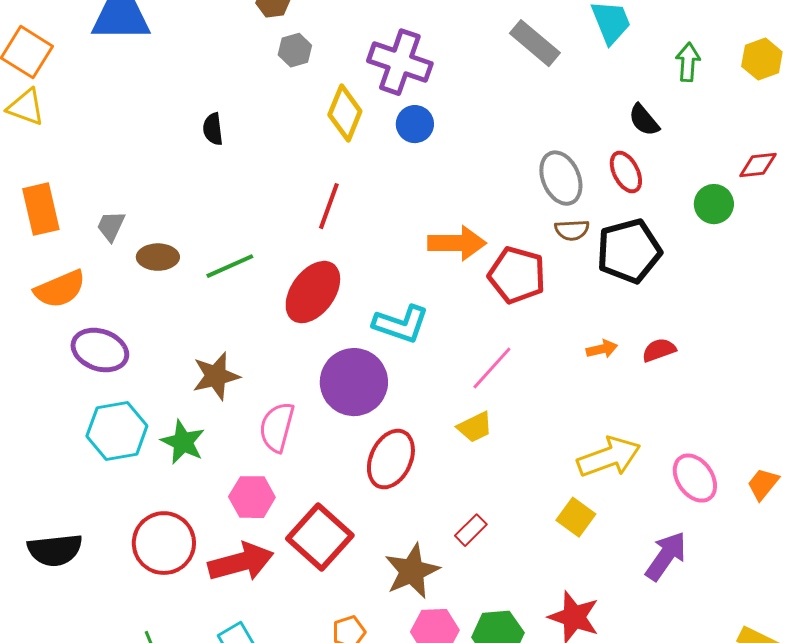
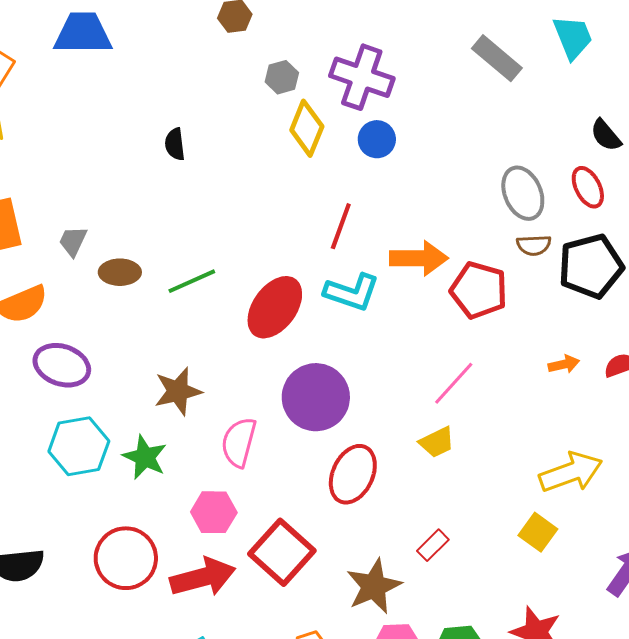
gray hexagon: (295, 50) -> (282, 77), moved
red line: (329, 206) -> (341, 226), moved
cyan L-shape: (401, 324) -> (352, 292), moved

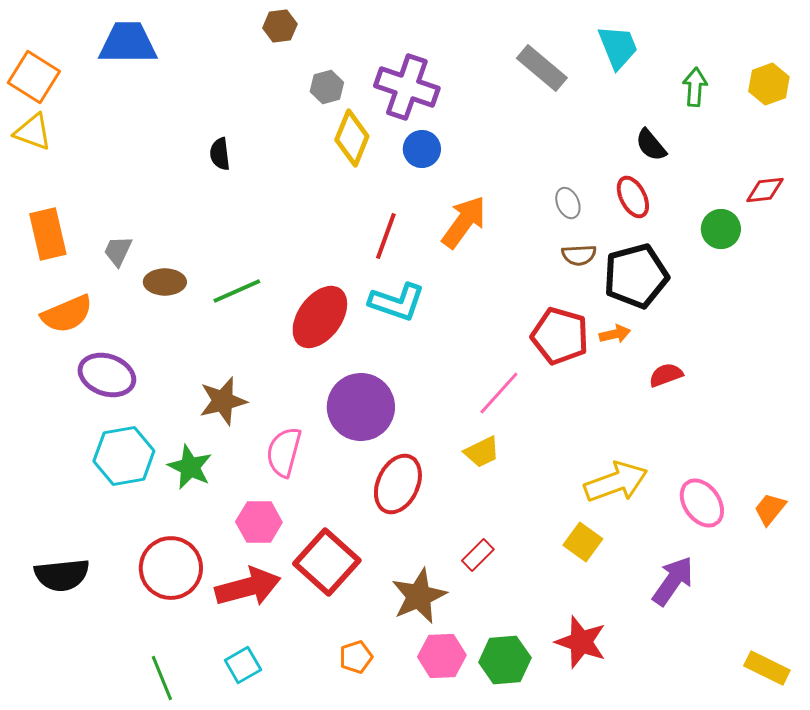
gray ellipse: (523, 193) -> (568, 203), size x0.6
orange arrow: (419, 258) -> (464, 222), moved, turned -54
red pentagon: (479, 290) -> (560, 336), moved
orange arrow: (564, 364) -> (615, 334), moved

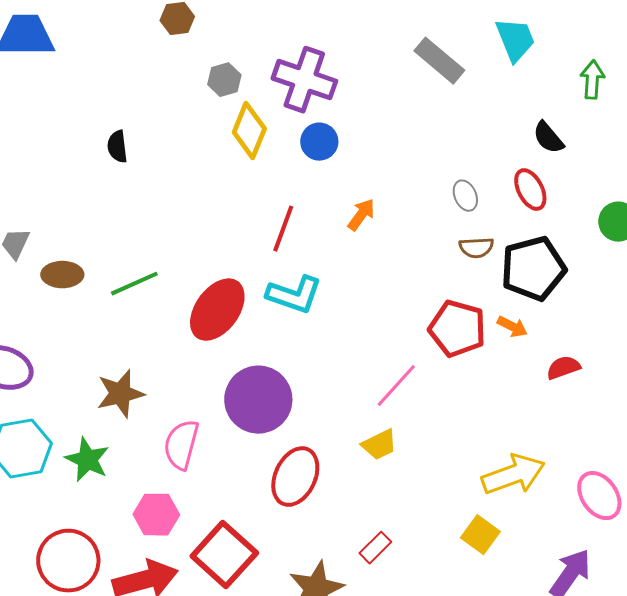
orange arrow: (464, 222) -> (361, 215), size x0.6
orange arrow: (615, 334) -> (512, 327), turned 40

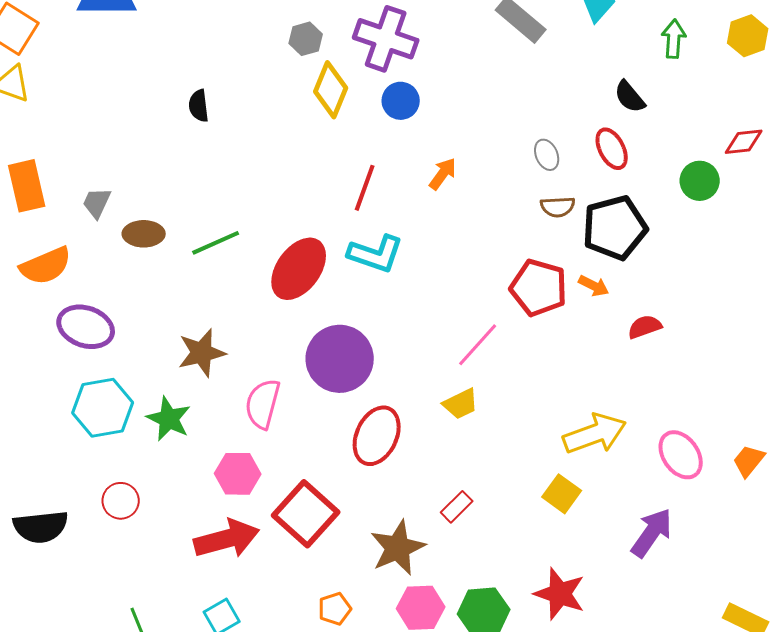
red circle: (68, 561) -> (121, 501), moved, size x0.6

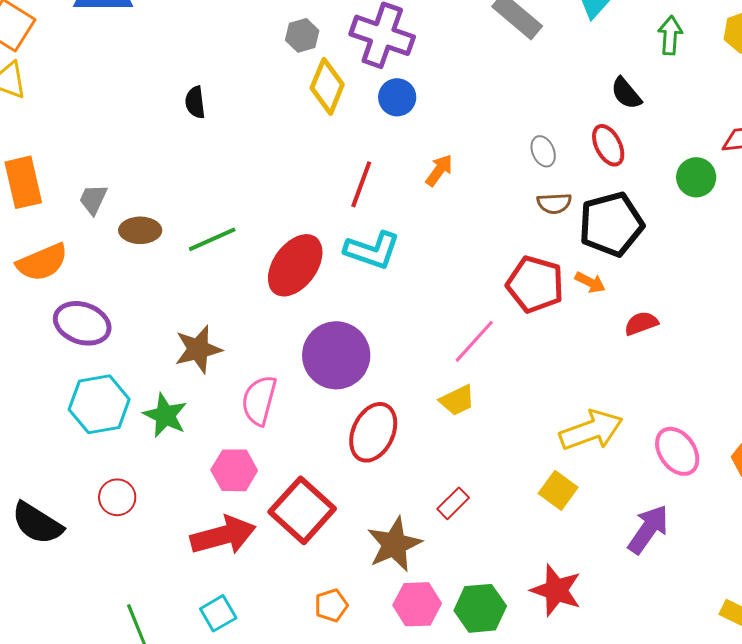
black semicircle: (41, 527) -> (37, 523), turned 38

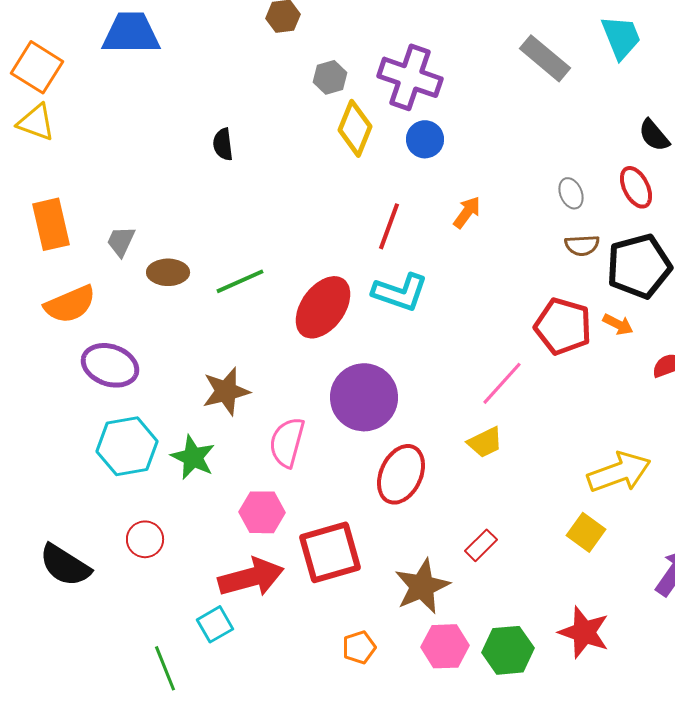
red square: (302, 510) -> (330, 552), turned 32
cyan square: (218, 613) -> (215, 624), moved

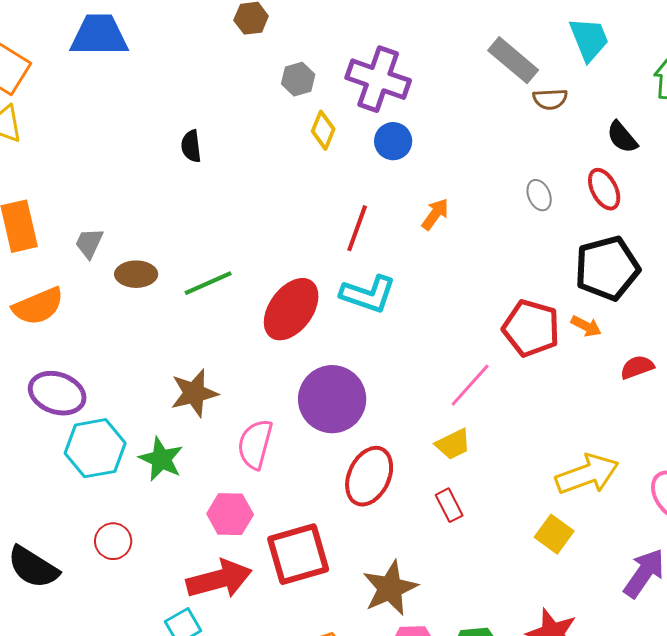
yellow diamond: (355, 128) -> (323, 130), size x0.7
brown semicircle: (582, 245) -> (550, 99), moved
purple ellipse: (110, 365) -> (57, 393), moved
red rectangle: (481, 545) -> (449, 505), moved, turned -72

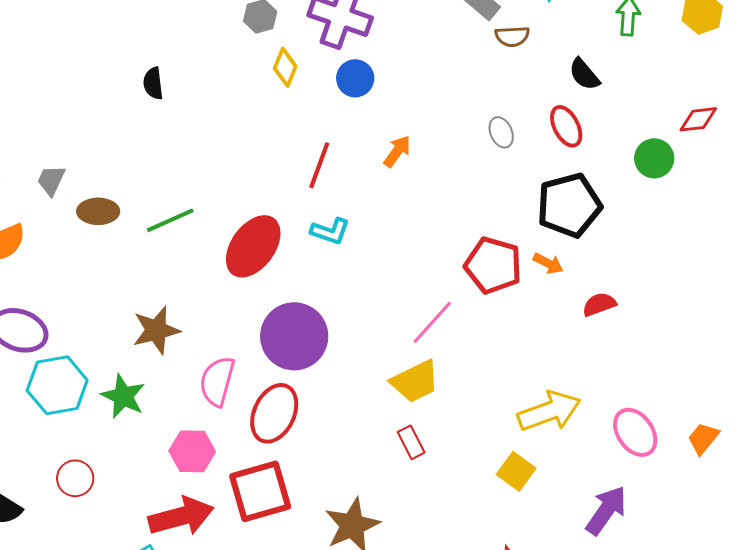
cyan L-shape: (368, 294) -> (330, 231), size x0.7
yellow trapezoid: (453, 444) -> (415, 381), size x1.4
red ellipse: (369, 476) -> (274, 413), moved

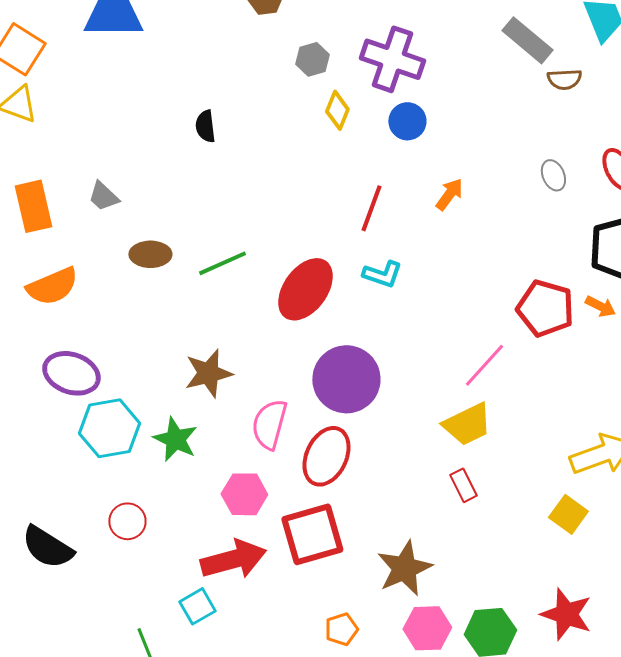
gray trapezoid: (51, 180) -> (103, 196), moved, turned -72

